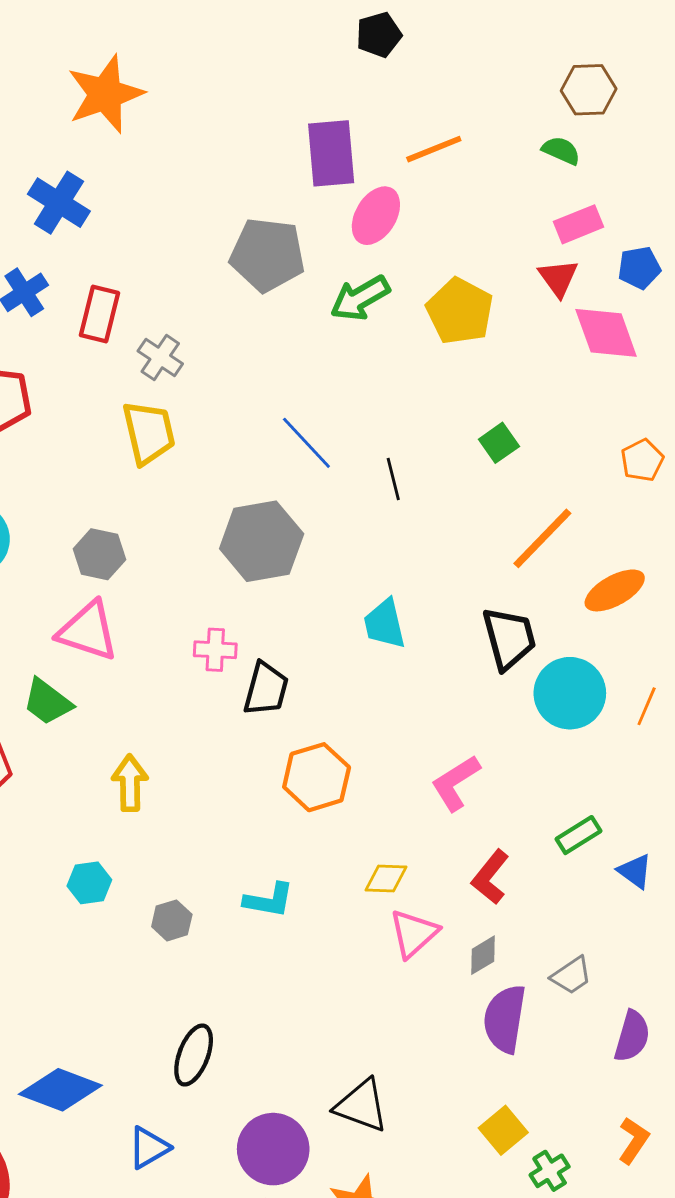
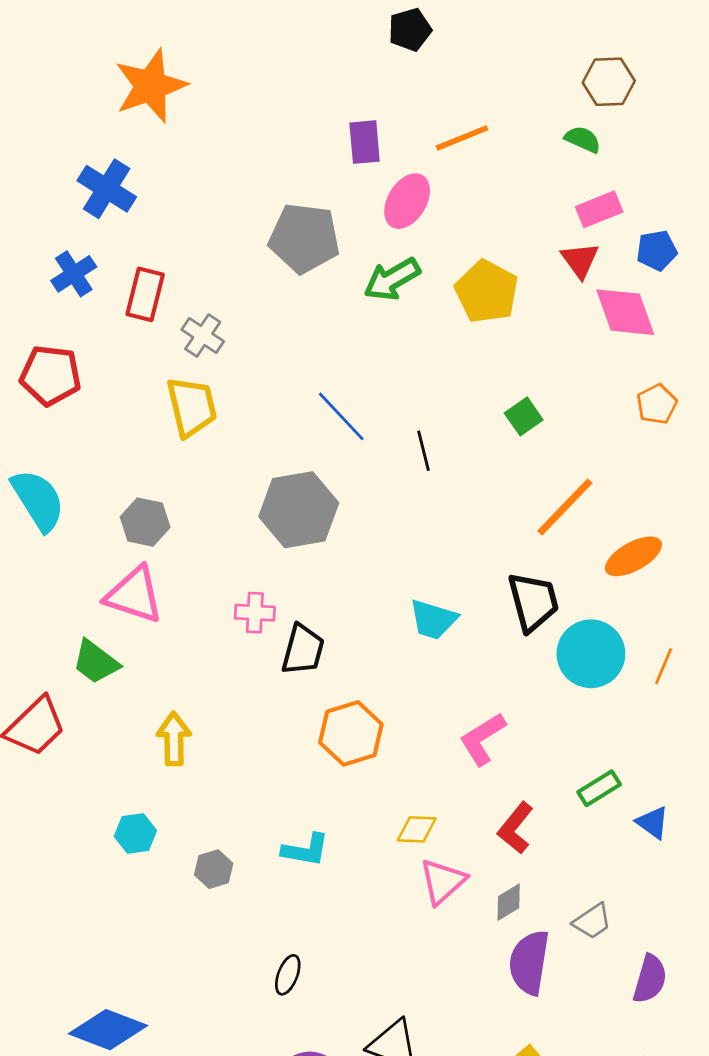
purple rectangle: (331, 153) -> (365, 142), size x0.7
orange pentagon: (642, 460) -> (657, 404), moved
cyan trapezoid: (385, 624) -> (433, 619), moved, turned -60
black ellipse: (194, 1055) -> (288, 975), moved, size x0.7

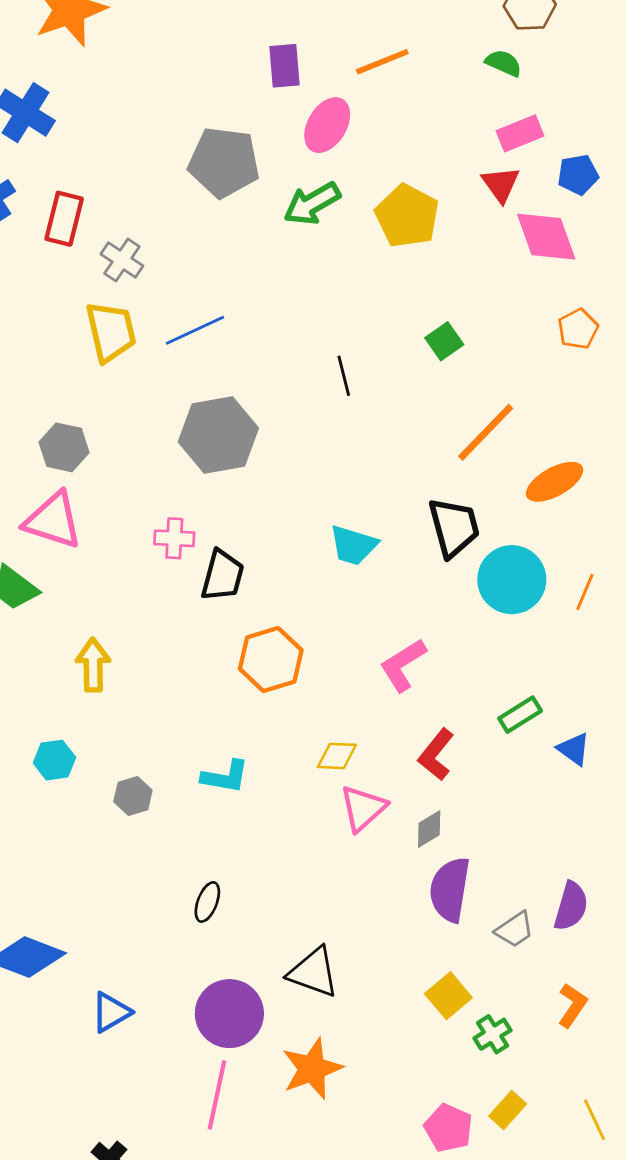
blue line: (341, 416) -> (195, 330), moved, turned -72
gray trapezoid: (592, 921) -> (515, 930), moved

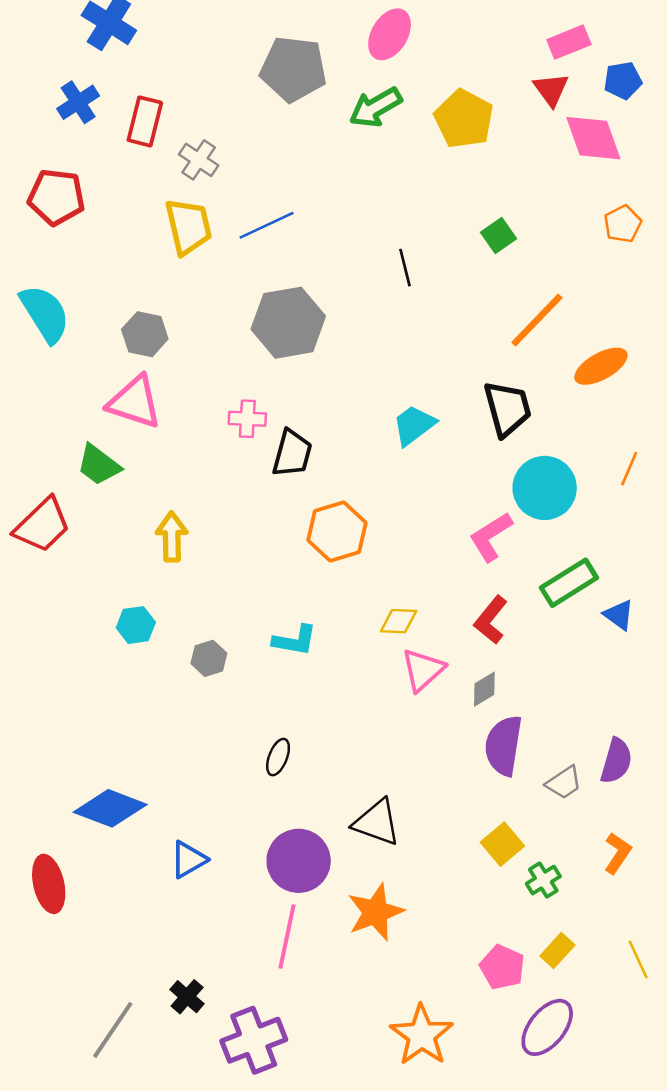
cyan trapezoid: (353, 545) -> (414, 425), turned 126
cyan circle: (512, 580) -> (545, 488), moved
pink L-shape: (403, 665) -> (491, 537), moved
green rectangle: (520, 715) -> (569, 583), size x1.4

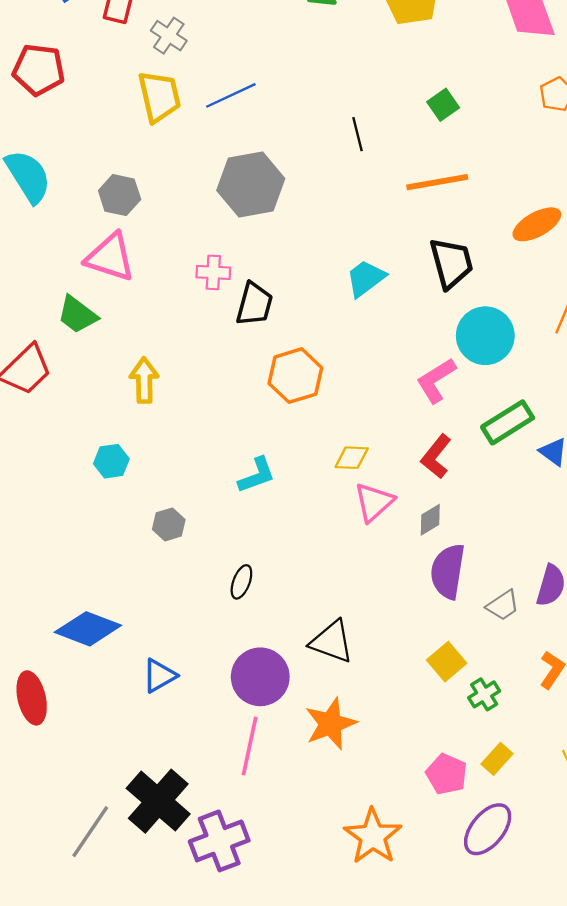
orange line: (537, 320) -> (437, 182), moved, turned 36
cyan L-shape: (295, 640) -> (257, 475), turned -30
gray hexagon: (209, 658) -> (169, 524), moved
black cross: (187, 997) -> (158, 801), size x2.0

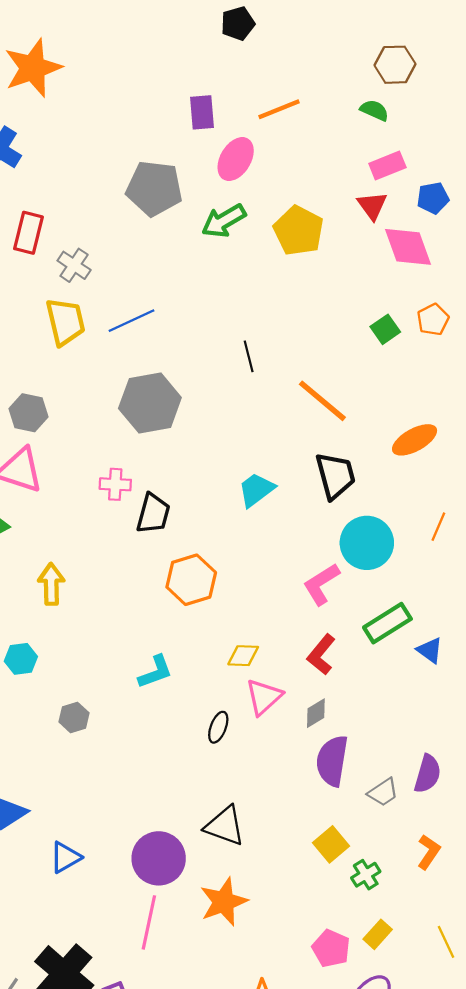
green square: (443, 105) -> (385, 329), moved
orange line: (437, 182) -> (322, 401), turned 50
black ellipse: (241, 582) -> (218, 727), moved

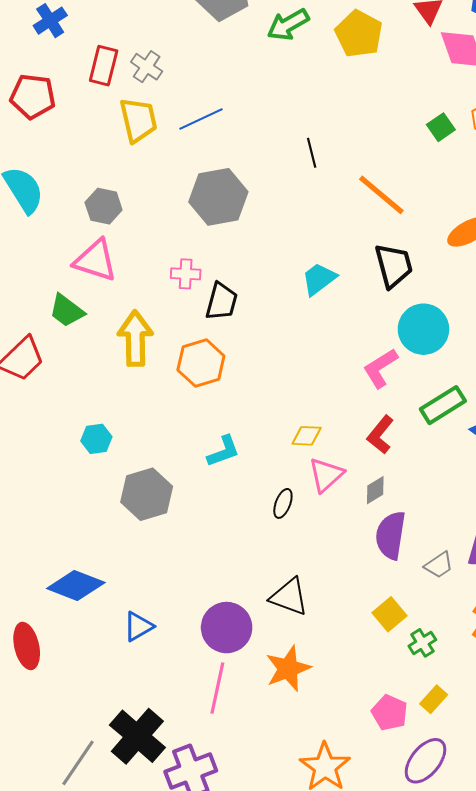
red rectangle: (29, 233) -> (104, 66), moved
orange hexagon: (191, 580) -> (201, 363), moved
yellow arrow: (51, 584) -> (135, 338), moved, size x1.4
gray hexagon: (74, 717) -> (147, 494), size x1.8

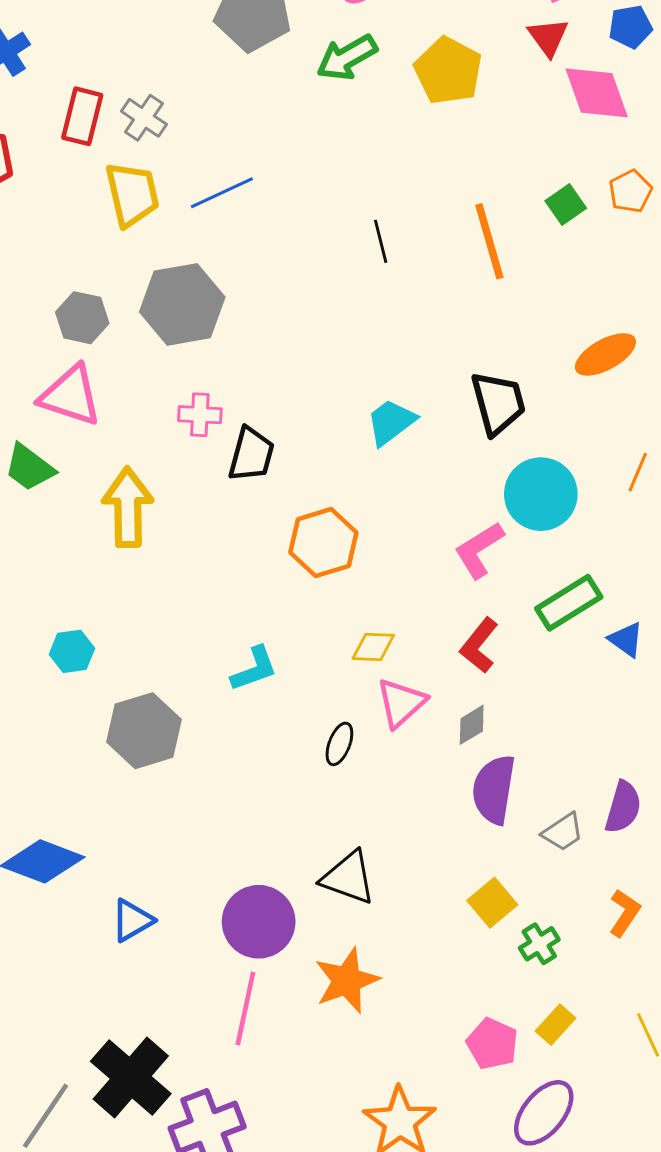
orange line: (381, 195) -> (489, 241), moved, turned 34
gray hexagon: (218, 197) -> (182, 304), moved
orange hexagon: (201, 363) -> (323, 543), moved

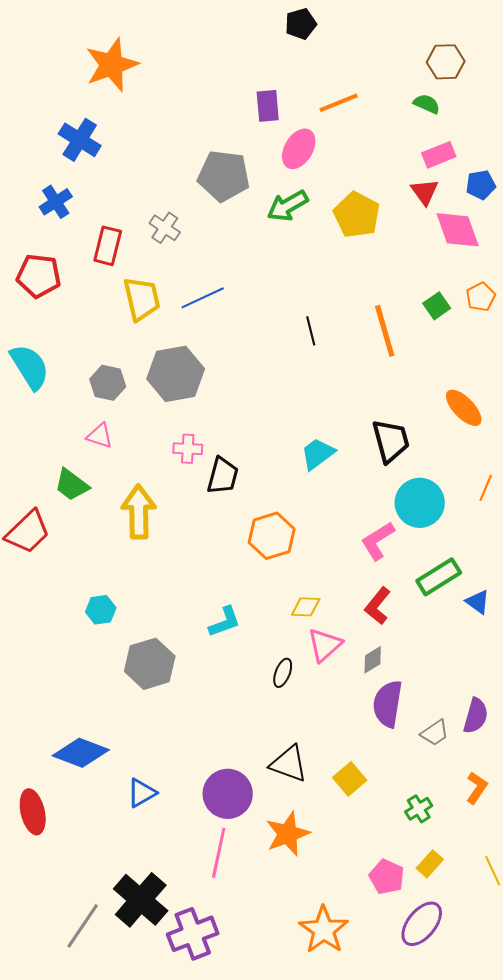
gray cross: (144, 118) -> (165, 228), moved
orange ellipse: (605, 354) -> (464, 408), turned 75
pink triangle: (70, 396) -> (100, 436), size x0.6
yellow square: (492, 903) -> (350, 779), moved

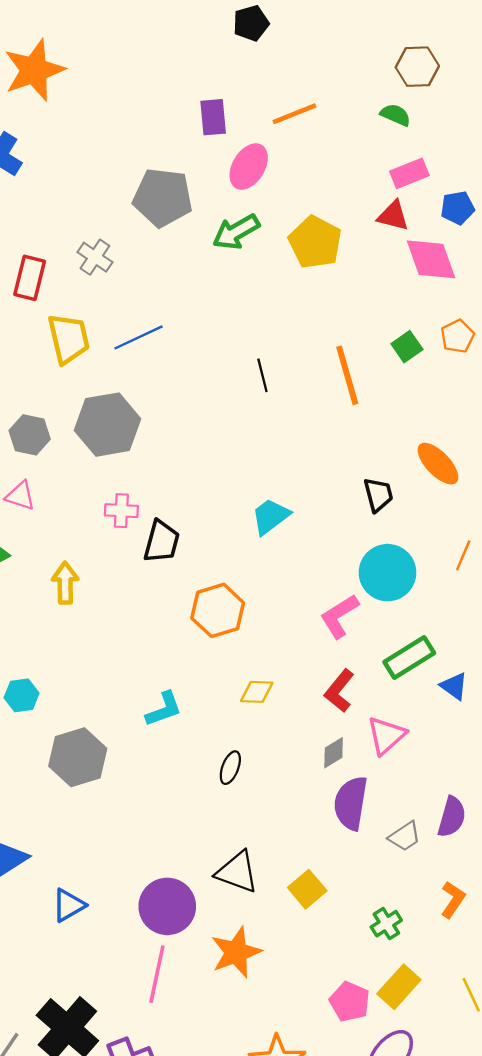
red triangle: (425, 192) -> (393, 216), turned -40
black trapezoid: (391, 441) -> (378, 495), moved, size x0.7
yellow arrow: (139, 512) -> (65, 583), size x0.7
pink triangle: (325, 645) -> (386, 735), moved
yellow rectangle: (430, 864) -> (399, 987), size x1.4

